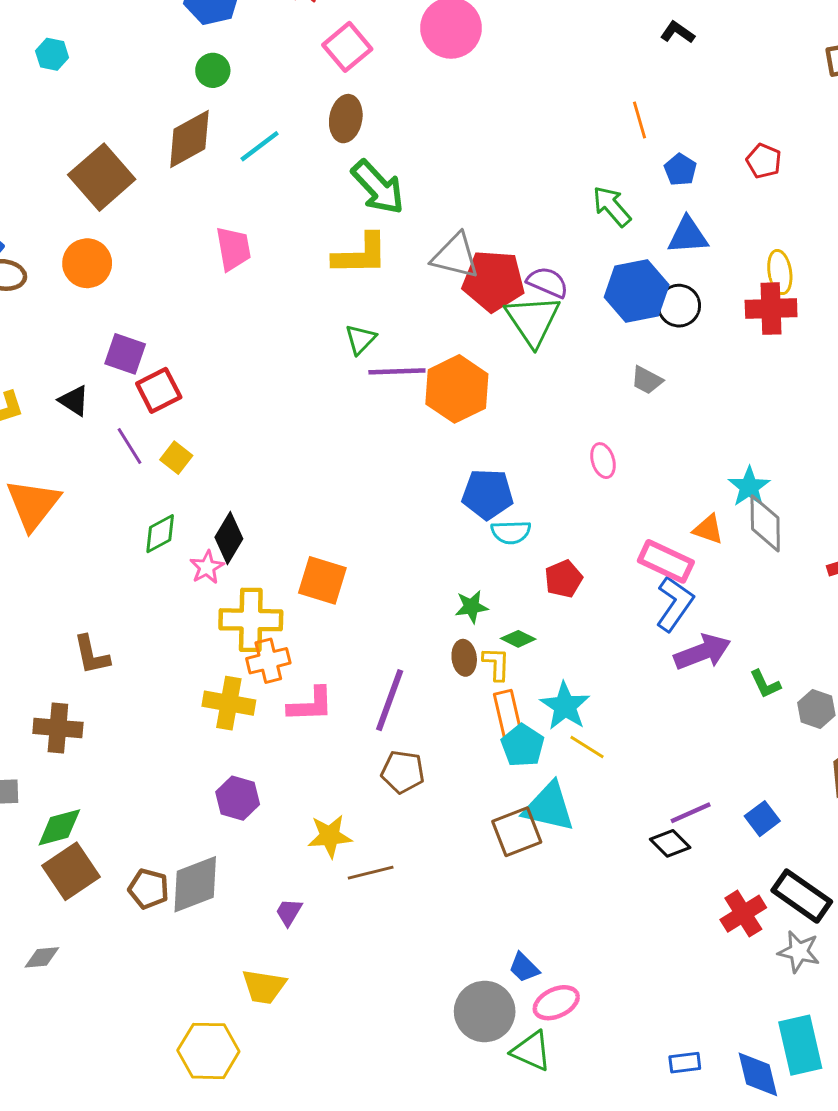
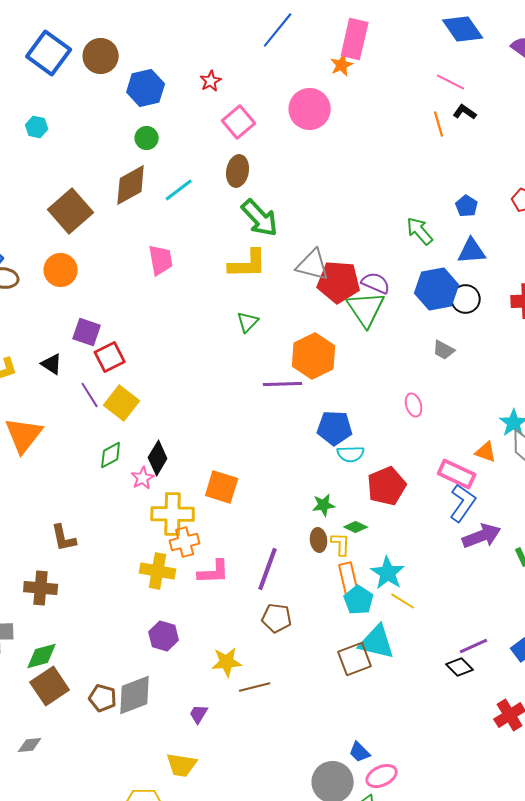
orange line: (640, 120) -> (439, 124), moved
purple line: (397, 371) -> (283, 384), moved
yellow square: (176, 458) -> (122, 403), size x1.6
red pentagon: (564, 579) -> (387, 486), size x1.5

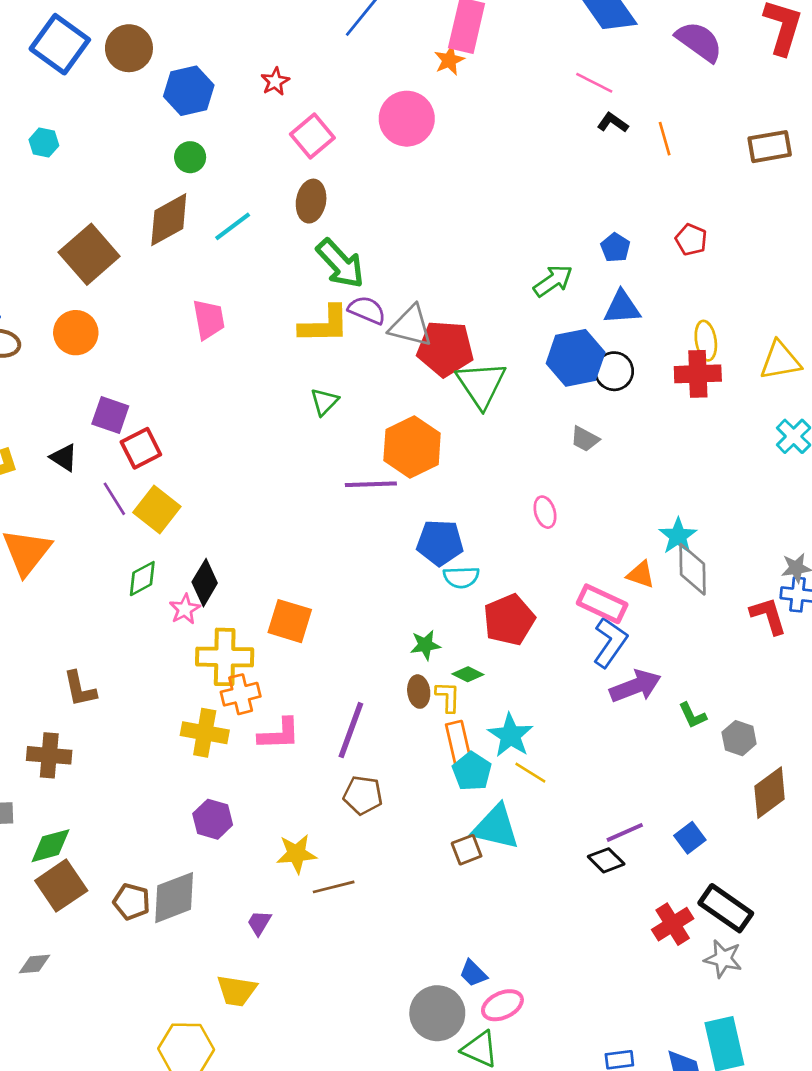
orange line: (439, 124) -> (665, 139), moved
green arrow: (420, 231) -> (553, 281), turned 96
purple semicircle: (376, 283) -> (367, 310), moved
brown square: (355, 659) -> (467, 850), size x0.7

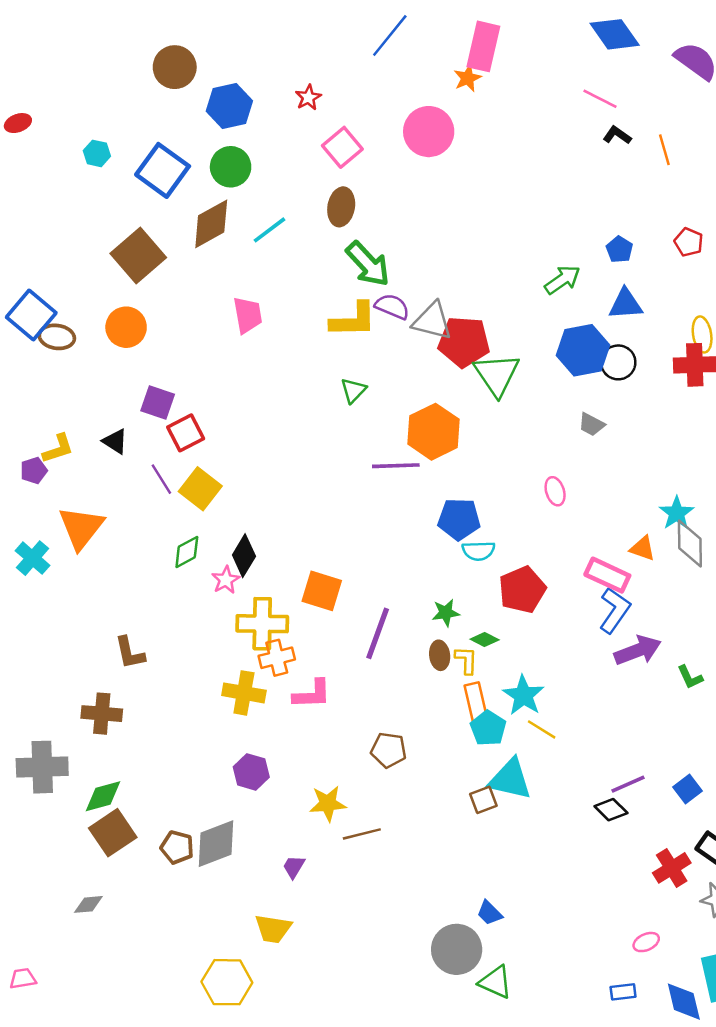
blue square: (60, 44) -> (163, 170), moved
green circle: (190, 157) -> (231, 167), size x1.4
purple line: (351, 730) -> (378, 633), moved
pink ellipse: (502, 1005) -> (646, 942), moved, size x0.7

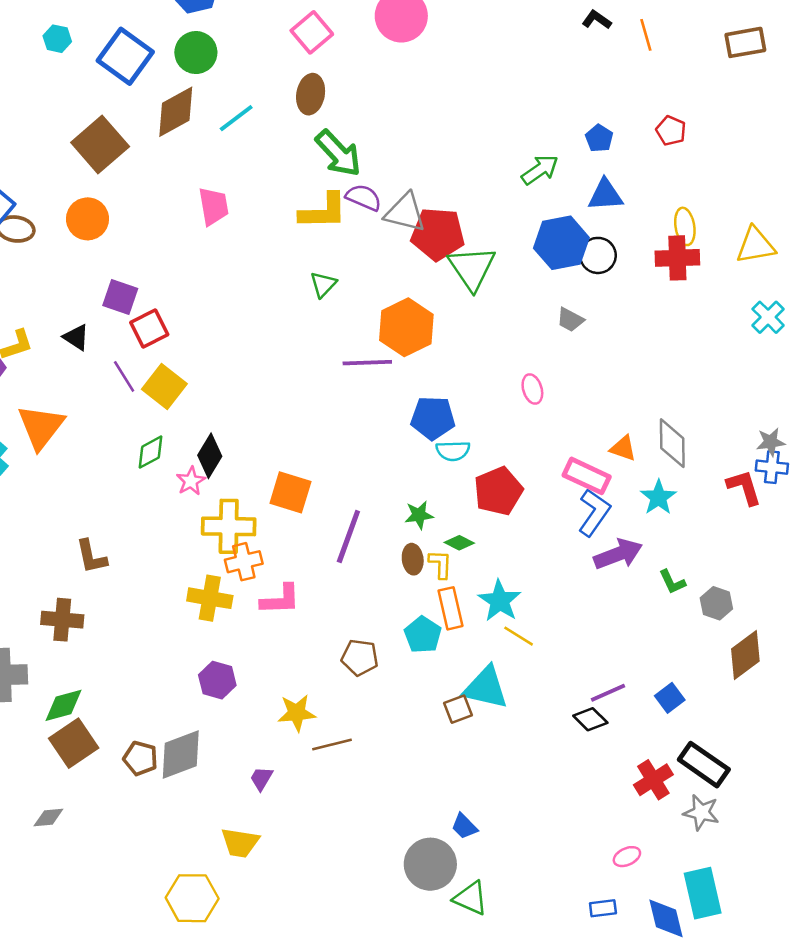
cyan star: (677, 513) -> (658, 497), moved
cyan pentagon: (488, 728) -> (423, 635), moved

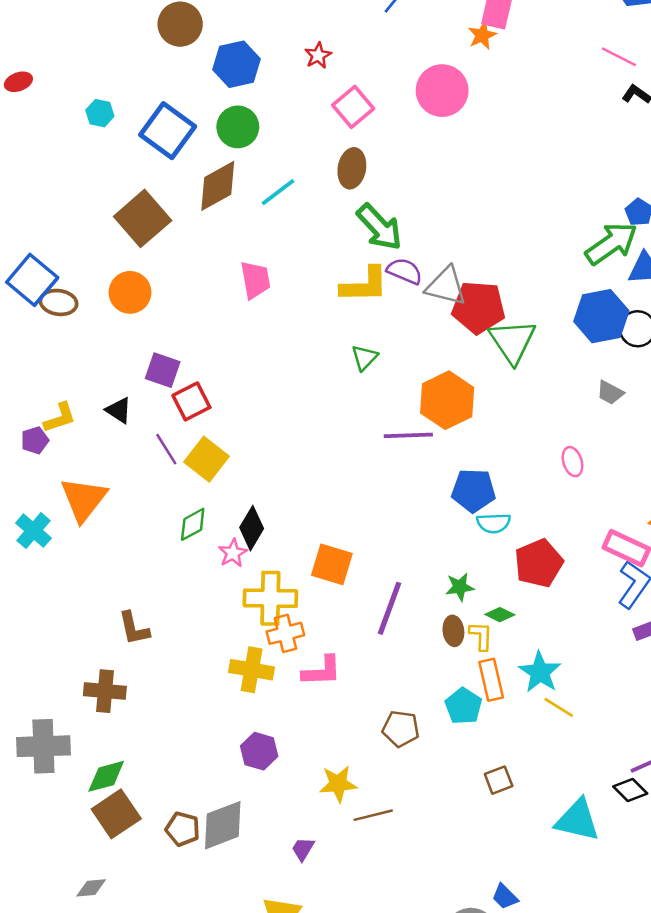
green arrow: (540, 170) -> (611, 244), moved, size x1.4
cyan triangle: (486, 688) -> (578, 820), moved

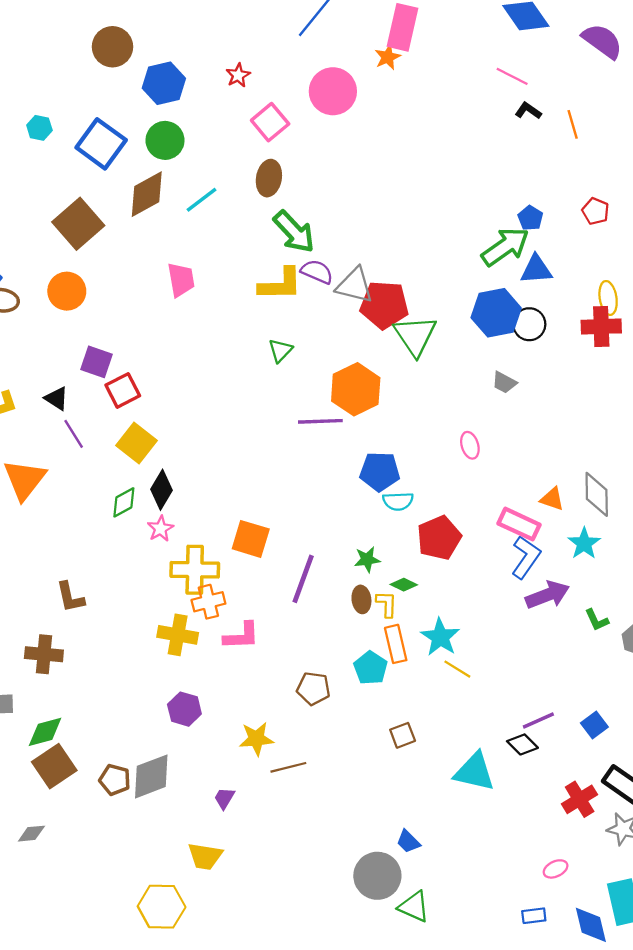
pink circle: (442, 91) -> (333, 91), moved
purple line: (166, 449) -> (74, 434), moved
black diamond: (252, 528) -> (162, 490), moved

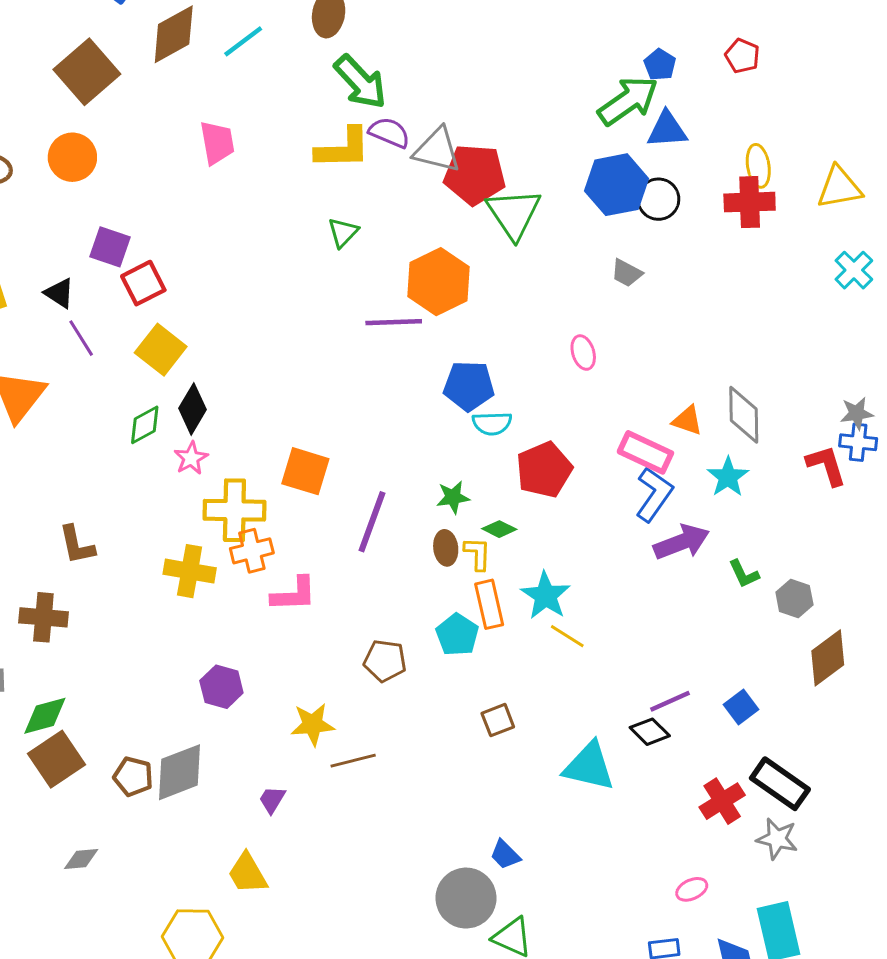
yellow cross: (178, 635) -> (190, 571), moved
gray diamond: (31, 834) -> (81, 859), moved
yellow trapezoid: (205, 856) -> (247, 873), turned 51

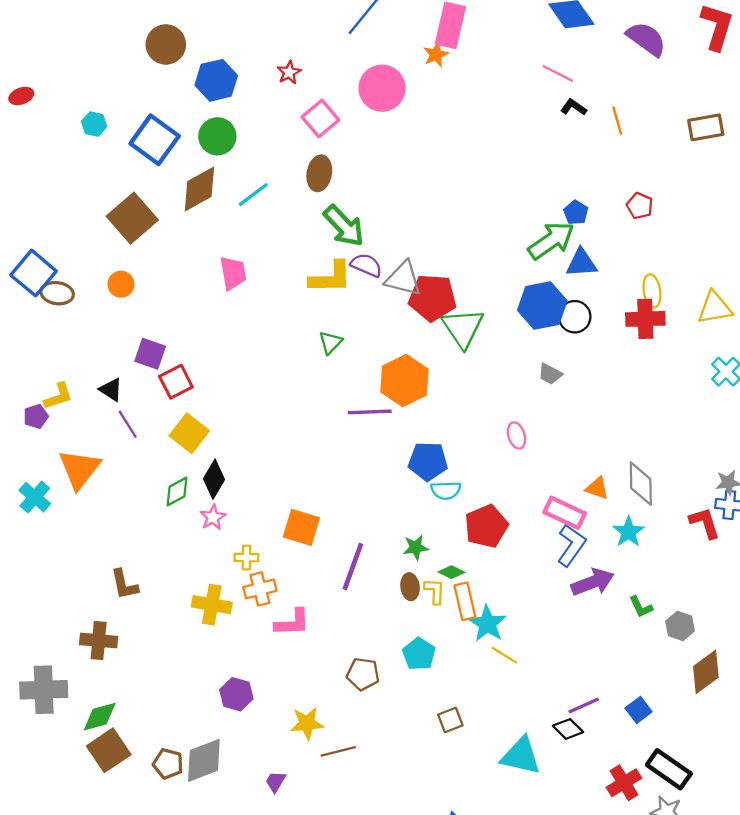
orange circle: (72, 157) -> (121, 284), size x0.7
yellow cross: (234, 510) -> (246, 558), size x0.5
orange rectangle: (489, 604) -> (465, 601), moved

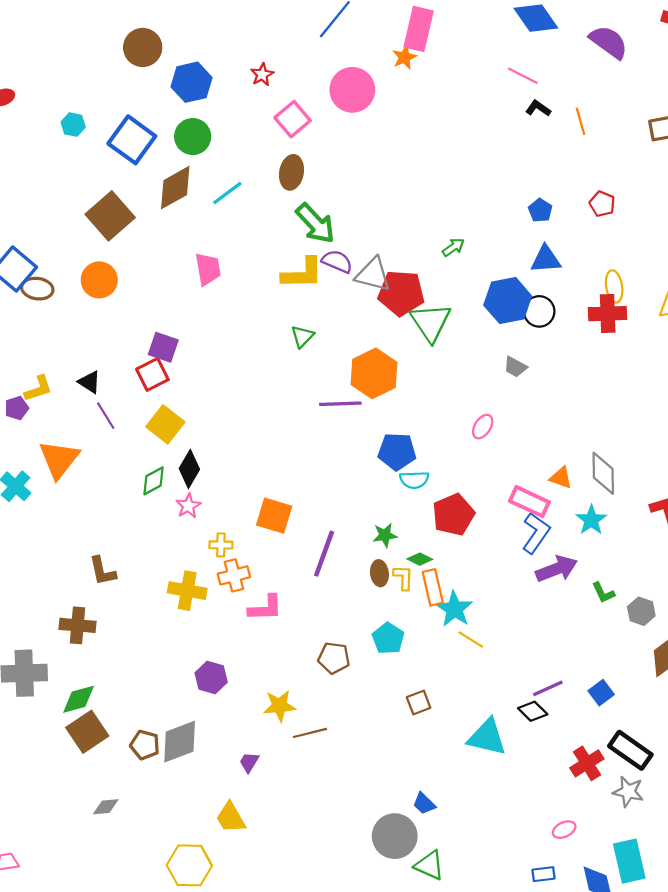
green arrow: (551, 241) -> (453, 247), moved, size x0.5
orange circle: (121, 284) -> (99, 280), size x1.4
purple square: (150, 354) -> (163, 347), moved
pink ellipse: (516, 435) -> (483, 427), turned 50

